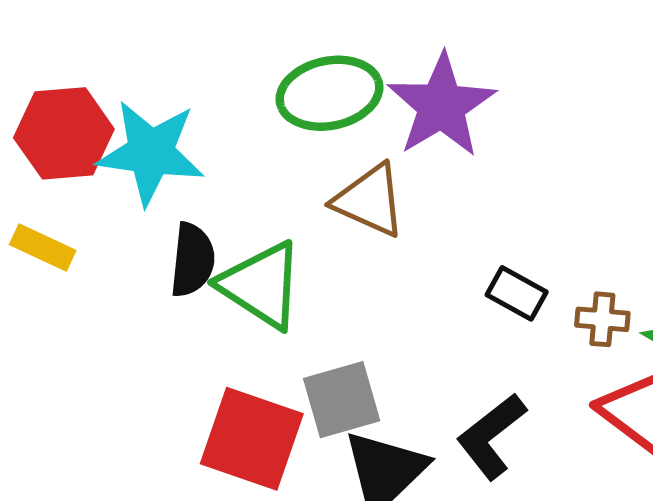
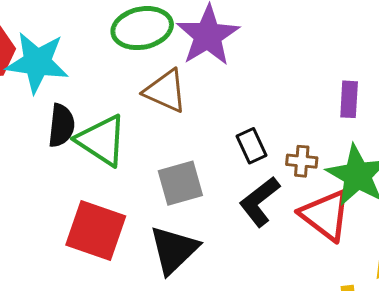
black rectangle: (517, 293) -> (251, 146), turned 36
gray square: (342, 400) -> (180, 183), moved
black L-shape: (491, 436) -> (260, 202), moved

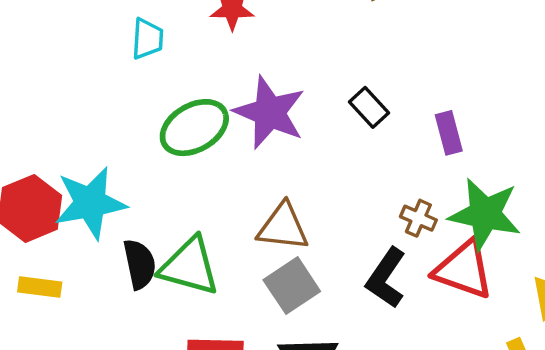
brown triangle: (165, 91) -> (283, 227), moved
black rectangle: (251, 146) -> (369, 107), moved
brown cross: (302, 161) -> (418, 218), turned 36

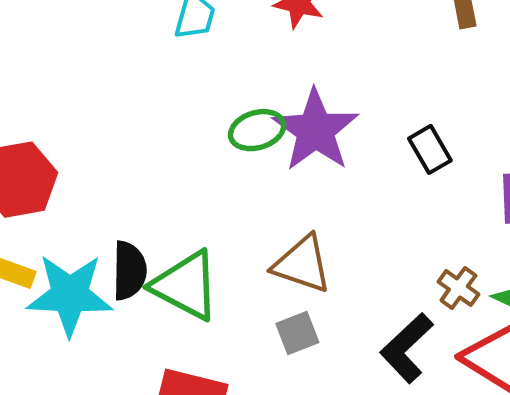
green ellipse: (194, 128) -> (257, 130), moved, size x0.7
cyan star: (90, 203) -> (70, 295), moved
gray square: (292, 286) -> (297, 333), size x0.7

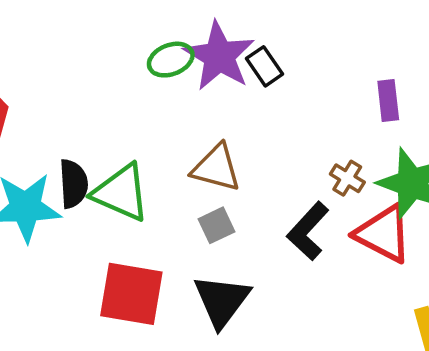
black rectangle: (430, 149) -> (264, 66), moved

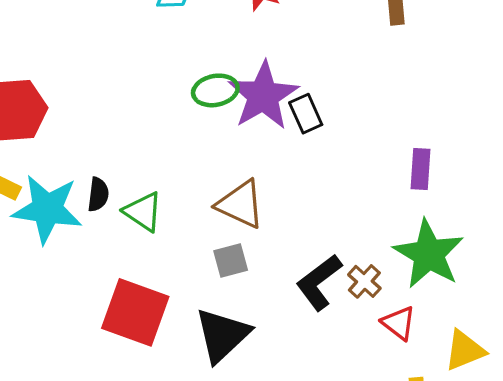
brown cross: (347, 178) -> (364, 281), moved
black semicircle: (73, 184) -> (98, 194), size x0.7
green triangle: (121, 193) -> (143, 212), size x0.7
red triangle: (384, 234) -> (399, 323), moved, size x0.6

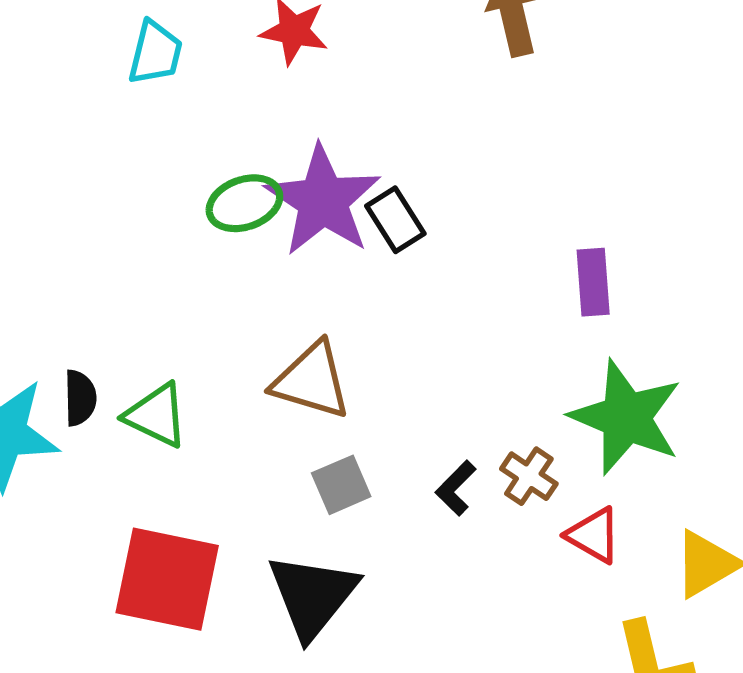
gray square: (231, 260) -> (341, 485), moved
black L-shape: (319, 282) -> (456, 488), size x0.6

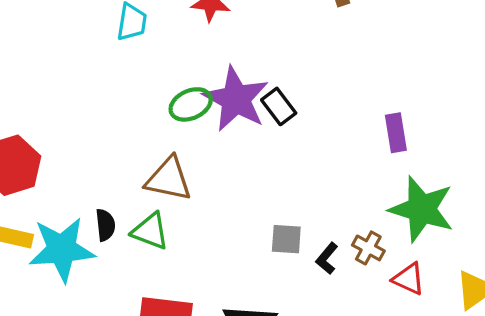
brown triangle: (311, 381) -> (169, 179), moved
gray square: (341, 485) -> (286, 239), moved, turned 32

